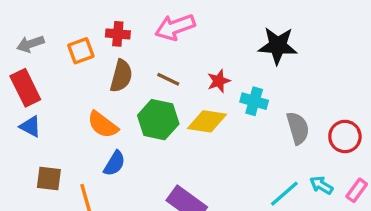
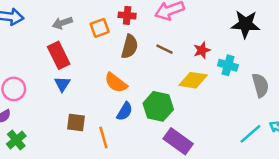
green hexagon: (158, 120) -> (158, 106), moved
blue triangle: (30, 126) -> (62, 84), turned 35

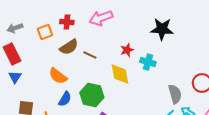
brown semicircle: (130, 47) -> (69, 47), turned 42
brown line: (164, 49) -> (90, 55), moved
yellow diamond: (193, 80) -> (120, 74), turned 70
gray semicircle: (260, 85) -> (175, 94), moved

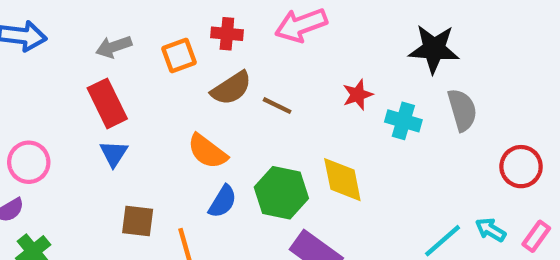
yellow diamond: (120, 74) -> (342, 180), moved
gray semicircle: (175, 94) -> (462, 110), moved

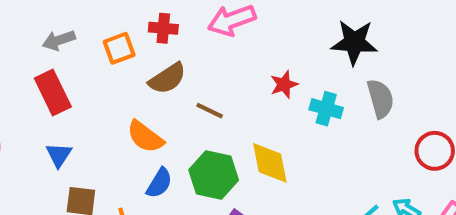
brown line: (277, 106) -> (210, 111), moved
blue triangle: (114, 154) -> (59, 155), moved

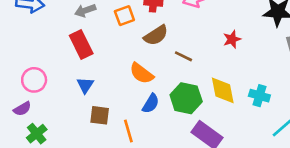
cyan cross: (326, 109) -> (259, 96), moved

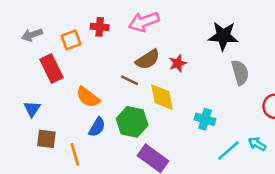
brown semicircle: (156, 35) -> (148, 59), moved
red rectangle: (81, 45) -> (51, 69), moved
yellow diamond: (223, 90) -> (162, 97), moved

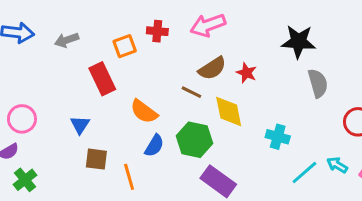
gray arrow: (32, 35) -> (67, 40), moved
red star: (178, 63) -> (246, 73), turned -30

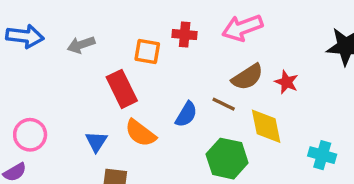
orange square: (125, 46) -> (147, 52), turned 30
orange semicircle: (144, 111) -> (140, 133), moved
blue semicircle: (154, 146) -> (186, 114), moved

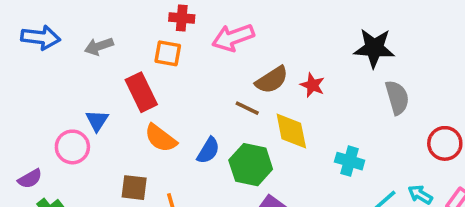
pink arrow: (242, 28) -> (233, 37), moved
red cross: (185, 35) -> (182, 18), moved
blue semicircle: (186, 114) -> (208, 150), moved
pink circle: (30, 135) -> (72, 147), moved
blue triangle: (96, 142) -> (97, 120), moved

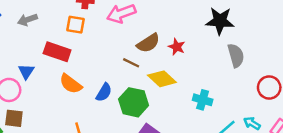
red rectangle: (141, 92) -> (57, 52), turned -45
yellow diamond: (291, 131) -> (162, 79), turned -36
brown square: (134, 188) -> (14, 118), moved

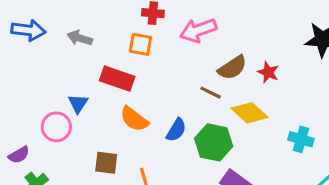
gray arrow: (27, 20) -> (80, 38), turned 36
brown square: (14, 118) -> (106, 163), moved

